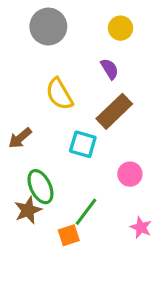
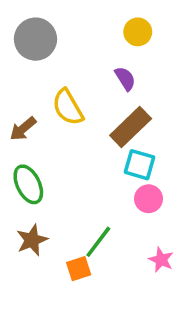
gray circle: (48, 27) -> (35, 39), moved
brown arrow: (20, 138) -> (23, 129), moved
cyan square: (83, 144) -> (140, 165), moved
green ellipse: (40, 187) -> (28, 184), moved

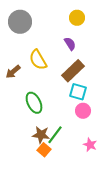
green ellipse: (28, 184) -> (34, 103), moved
brown star: (32, 240) -> (41, 135), moved, turned 30
orange square: (79, 269) -> (44, 150), turned -32

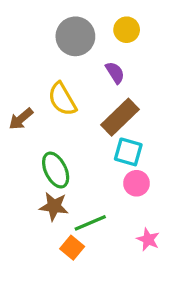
gray circle: (20, 22) -> (75, 36), moved
brown star: (41, 135) -> (54, 206), moved
green line: (55, 135) -> (90, 223), turned 30

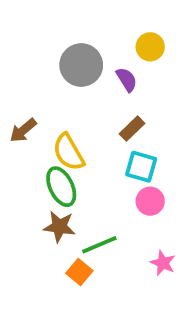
yellow circle: (127, 30) -> (150, 47), moved
gray circle: (75, 36) -> (81, 65), moved
yellow semicircle: (62, 99) -> (68, 152), moved
brown rectangle: (120, 117) -> (132, 129), size x0.6

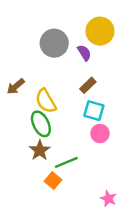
yellow circle: (150, 47) -> (100, 31), size x1.5
brown star: (59, 227) -> (40, 150), turned 30
pink star: (163, 263) -> (108, 199), moved

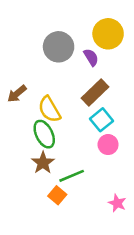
brown rectangle: (88, 85) -> (95, 92), size x1.5
cyan square: (94, 111) -> (102, 120), turned 35
pink star: (108, 199) -> (117, 203), moved

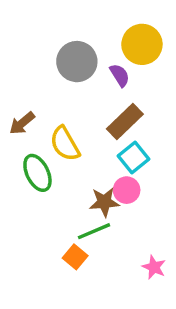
green ellipse: (44, 134) -> (37, 173), moved
pink circle: (108, 145) -> (127, 190), moved
brown star: (43, 163) -> (104, 202), moved, turned 30

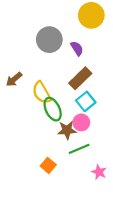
yellow circle: (142, 44) -> (91, 15), moved
green ellipse: (37, 173) -> (53, 109), moved
green line: (94, 231) -> (79, 149), moved

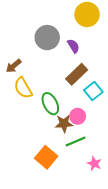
brown arrow: (14, 79) -> (14, 66), moved
yellow semicircle: (42, 93) -> (23, 88), moved
cyan square: (86, 101) -> (93, 91), moved
orange square: (48, 165) -> (46, 157), size x1.5

